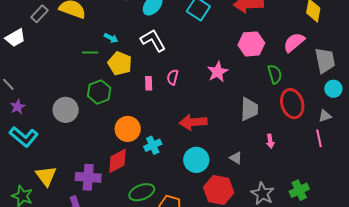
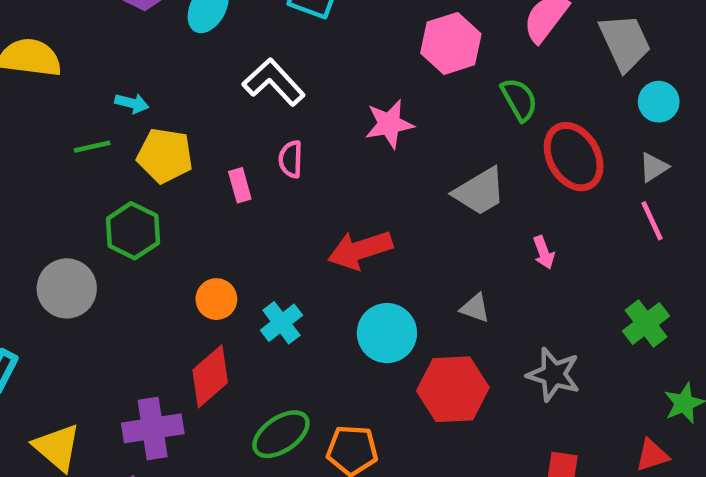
white L-shape: (153, 40) -> (274, 82), moved
pink star: (218, 72) -> (389, 124), turned 30
gray trapezoid: (249, 109) -> (480, 192), turned 70
orange circle: (128, 129) -> (216, 299), size x0.7
green cross: (299, 190) -> (646, 323), moved

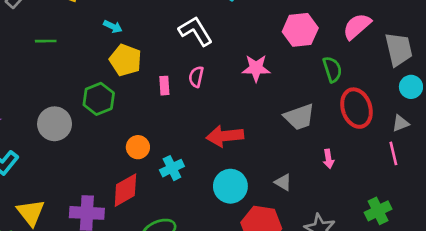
green line: (92, 147) -> (46, 41), moved

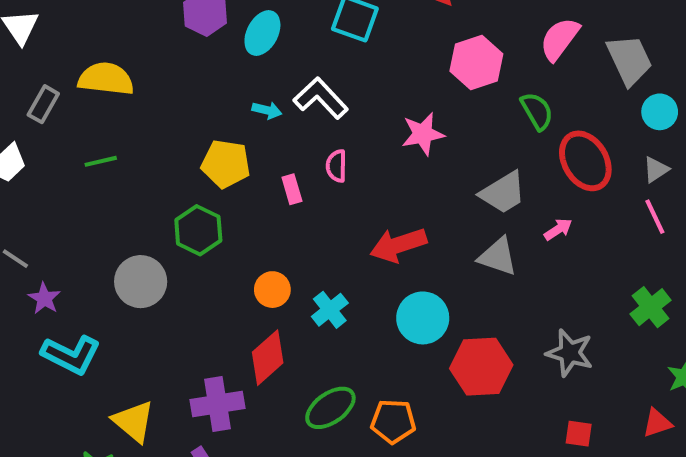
cyan arrow: (113, 27) -> (267, 110), moved
pink arrow: (328, 159) -> (558, 229), moved, turned -102
gray triangle: (283, 182) -> (498, 256), moved, size x1.5

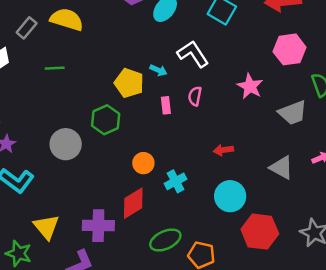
cyan arrow: (267, 110) -> (158, 70), moved
pink star: (423, 134) -> (250, 86), turned 30
gray trapezoid: (503, 193) -> (293, 113), moved
red arrow: (398, 245) -> (223, 150), size x0.6

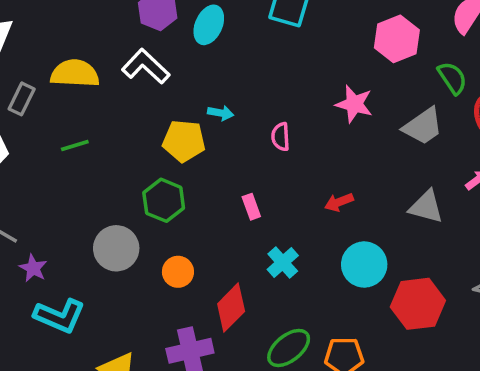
white L-shape: (193, 54) -> (146, 66), moved
pink rectangle: (166, 105) -> (251, 207), moved
orange circle: (143, 163) -> (178, 272), moved

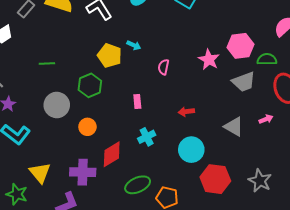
pink hexagon: (397, 39) -> (240, 46), moved
green semicircle: (452, 78) -> (267, 59), turned -72
green line: (75, 146) -> (47, 64), moved

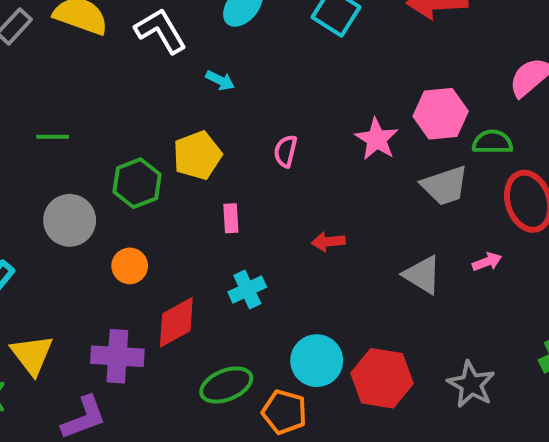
cyan arrow: (134, 45) -> (220, 80), moved
yellow pentagon: (110, 55) -> (197, 155), moved, turned 30
cyan circle: (191, 150) -> (317, 361), moved

